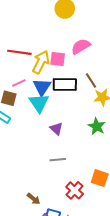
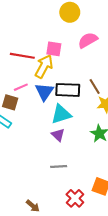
pink semicircle: (81, 46) -> (88, 40), moved
pink square: (58, 59) -> (54, 49), moved
cyan triangle: (39, 103) -> (61, 114), moved, turned 45

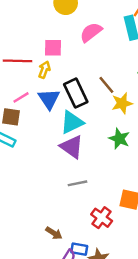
yellow arrow: (44, 66) -> (44, 70), size x0.6
black rectangle: (68, 90) -> (76, 93), turned 70
purple triangle: (58, 135) -> (72, 147), size x1.5

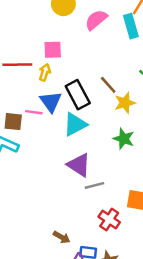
pink semicircle: (91, 32) -> (96, 20), moved
pink line: (21, 97) -> (34, 112), moved, turned 42
purple triangle: (72, 147) -> (79, 165), moved
gray line: (77, 183) -> (94, 185), moved

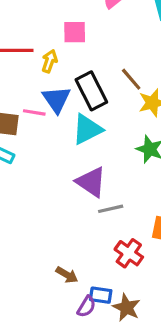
pink square: (53, 50) -> (75, 32), moved

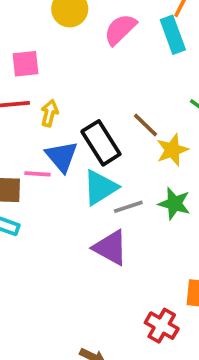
pink square: (75, 32) -> (26, 64), moved
gray line: (111, 209) -> (128, 207), moved

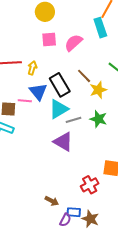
pink semicircle: (120, 29) -> (73, 43), moved
pink square: (26, 64) -> (49, 40), moved
red cross: (162, 326) -> (90, 185), turned 30

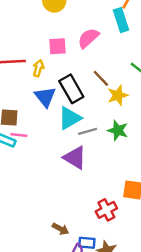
pink square: (49, 40) -> (57, 46), moved
pink line: (25, 101) -> (19, 135), moved

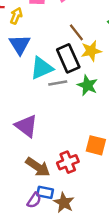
black rectangle: (71, 89) -> (68, 58), moved
purple triangle: (75, 158) -> (26, 126), moved
brown arrow: (61, 229) -> (38, 167), moved, size x1.5

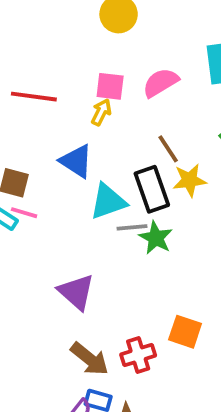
yellow arrow: (16, 16) -> (101, 112), moved
blue triangle: (20, 45) -> (76, 161), turned -30
green star: (87, 85) -> (156, 238), moved

